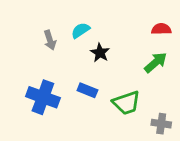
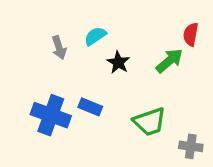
red semicircle: (161, 29) -> (191, 34), turned -78
green arrow: (156, 62) -> (169, 61), moved
blue rectangle: (87, 90) -> (90, 107), moved

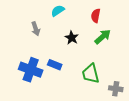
red semicircle: (191, 34) -> (96, 16), moved
cyan semicircle: (95, 36) -> (58, 11), moved
green trapezoid: (150, 122) -> (91, 74), turned 95

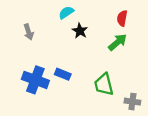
red semicircle: (96, 16) -> (122, 18), moved
gray arrow: (36, 29) -> (29, 32), moved
black star: (72, 38) -> (80, 31), moved

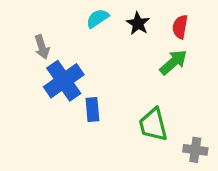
black star: (80, 31) -> (138, 23), moved
blue rectangle: (63, 74) -> (92, 109), turned 63
blue cross: (35, 80) -> (64, 81), moved, turned 35

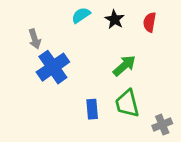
green arrow: (173, 62) -> (124, 66), moved
blue rectangle: (92, 109) -> (92, 109), moved
gray cross: (195, 150) -> (162, 125), turned -30

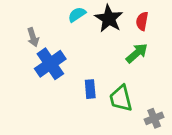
black star: (115, 19) -> (109, 19), size x1.5
green arrow: (124, 66) -> (137, 53), moved
blue rectangle: (92, 109) -> (90, 89), moved

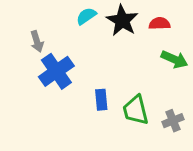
red semicircle: (142, 21) -> (160, 23), turned 78
green arrow: (137, 53) -> (174, 59), moved, turned 65
gray cross: (154, 118) -> (173, 121), moved

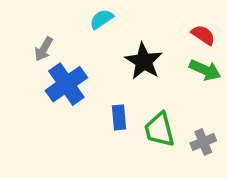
black star: (122, 20) -> (144, 61), moved
red semicircle: (160, 23) -> (203, 35), moved, turned 36
gray arrow: (37, 41) -> (44, 49), turned 48

